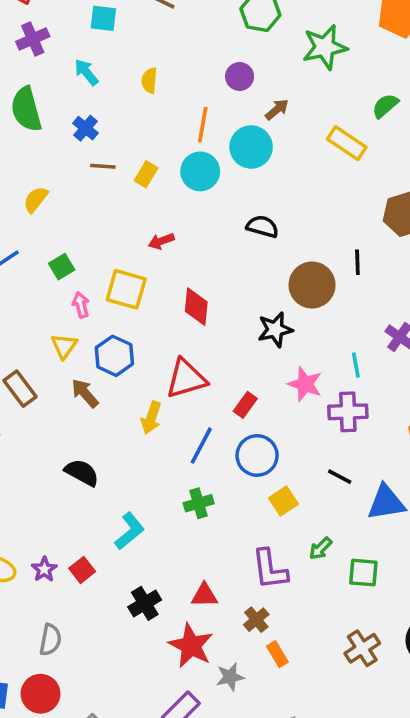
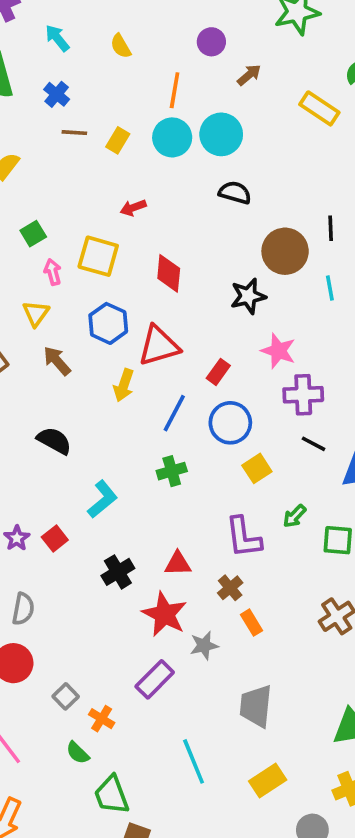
yellow semicircle: (149, 80) -> (121, 46), turned -35
cyan circle: (251, 147) -> (221, 134), moved
blue hexagon: (114, 356) -> (108, 323), moved
cyan line: (356, 365) -> (330, 288), moved
purple cross: (348, 412) -> (303, 395), moved

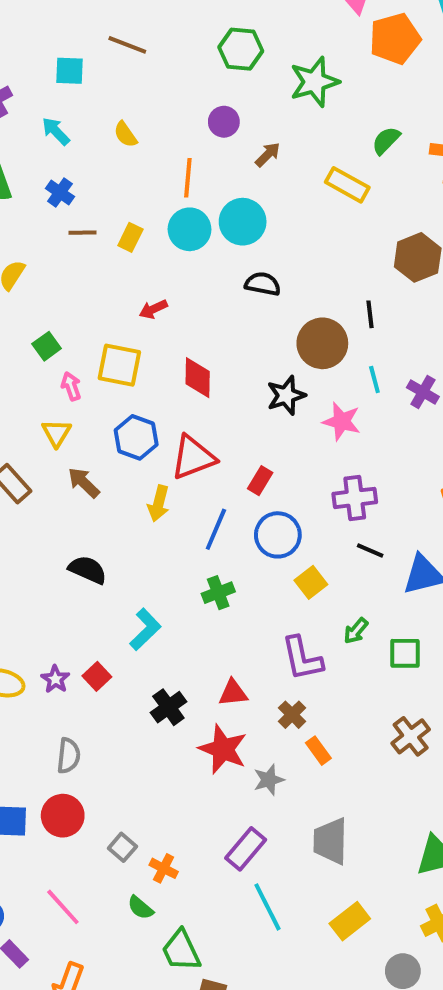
pink star: (278, 351) -> (342, 421), moved
purple rectangle: (155, 679) -> (246, 849), moved

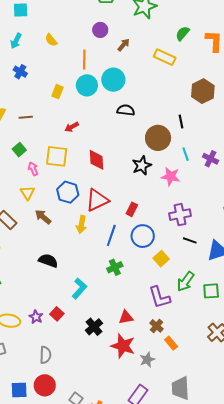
cyan arrow: (56, 131) -> (16, 41), turned -105
brown line: (83, 233) -> (26, 117), moved
green arrow: (356, 631) -> (186, 281), size x1.5

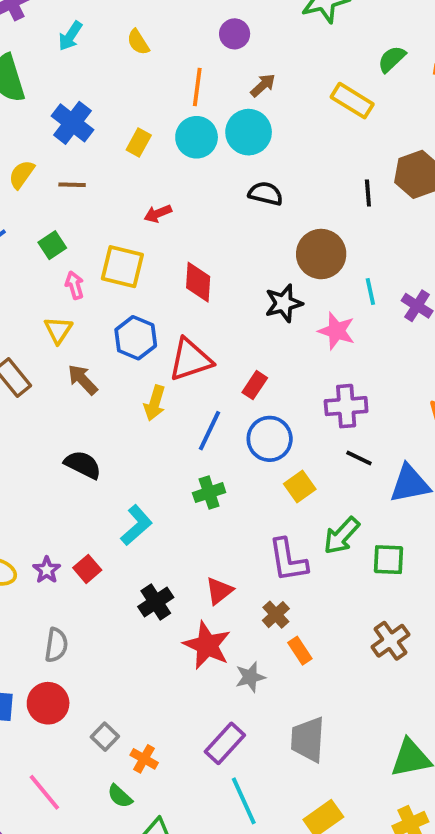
brown arrow: (124, 45) -> (263, 85), moved
blue cross: (20, 72) -> (72, 123), moved, size x1.5
black line: (181, 122) -> (368, 193), moved
red triangle: (126, 317) -> (219, 591), turned -35

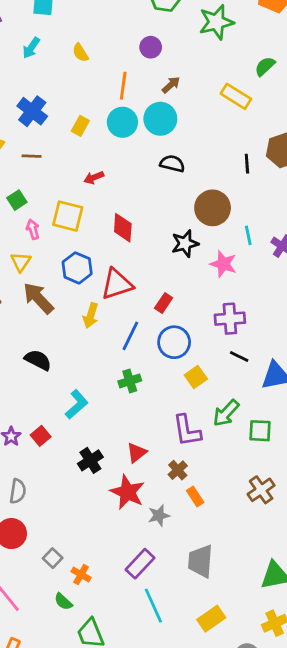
brown arrow: (83, 380) -> (38, 298), size x1.4

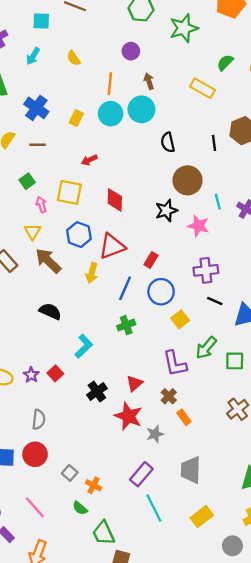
brown arrow: (171, 85) -> (149, 81), turned -63
black semicircle: (172, 164) -> (168, 142), moved, turned -114

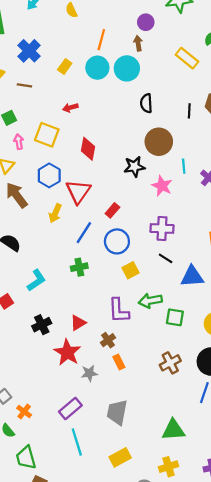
purple circle: (131, 51) -> (146, 22), moved
red triangle: (112, 246) -> (78, 192), turned -44
green arrow: (206, 348) -> (150, 301), turned 30

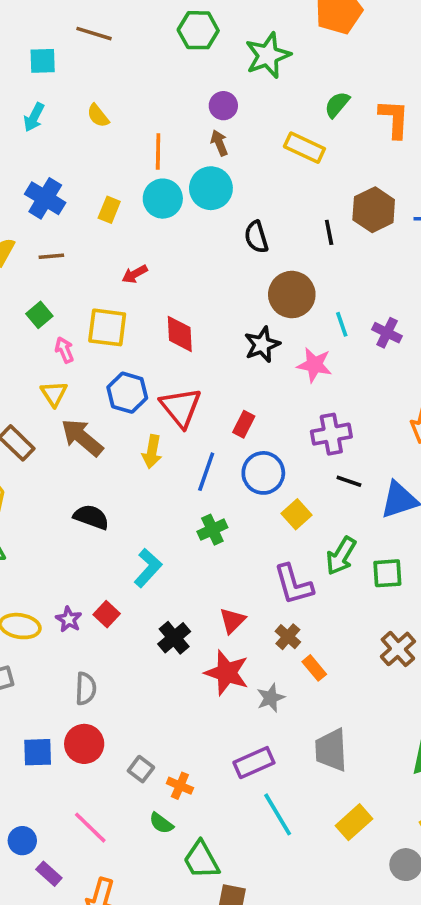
green arrow: (150, 301) -> (341, 556), turned -35
purple rectangle: (70, 409) -> (254, 763), turned 30

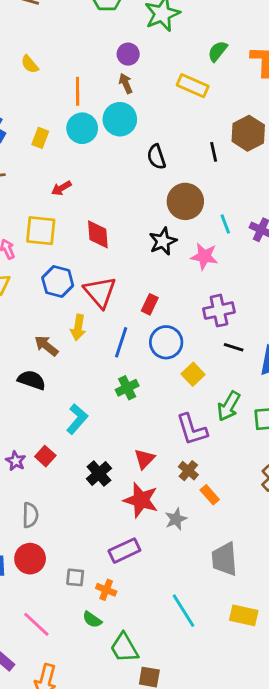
brown arrow: (82, 437) -> (46, 346), moved, size x0.7
purple rectangle: (254, 763) -> (124, 551), moved
gray square: (141, 769) -> (75, 577), turned -30
yellow rectangle: (354, 822) -> (244, 615), turned 56

